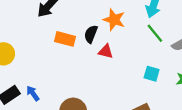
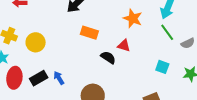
black semicircle: (91, 34) -> (108, 57), moved, turned 98

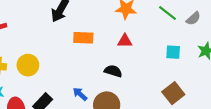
black semicircle: (108, 57) -> (113, 71), moved
blue arrow: (59, 78) -> (80, 94), moved

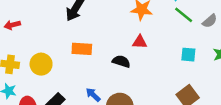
orange rectangle: (83, 38) -> (82, 49), moved
black semicircle: (113, 71) -> (121, 61), moved

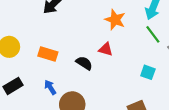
orange rectangle: (82, 49) -> (48, 54), moved

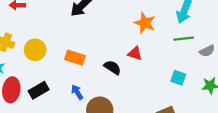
green line: (153, 34) -> (184, 39), turned -60

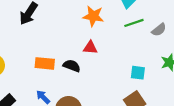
orange rectangle: (75, 58) -> (45, 63), moved
cyan square: (178, 78) -> (138, 73), moved

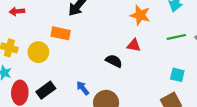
green line: (134, 23) -> (176, 37), moved
orange rectangle: (45, 63) -> (61, 33), moved

